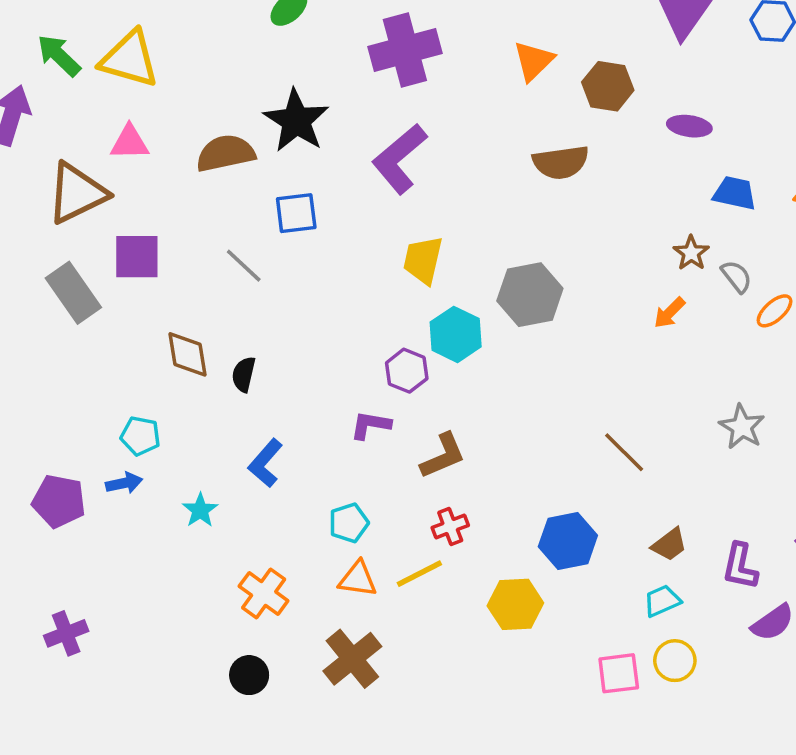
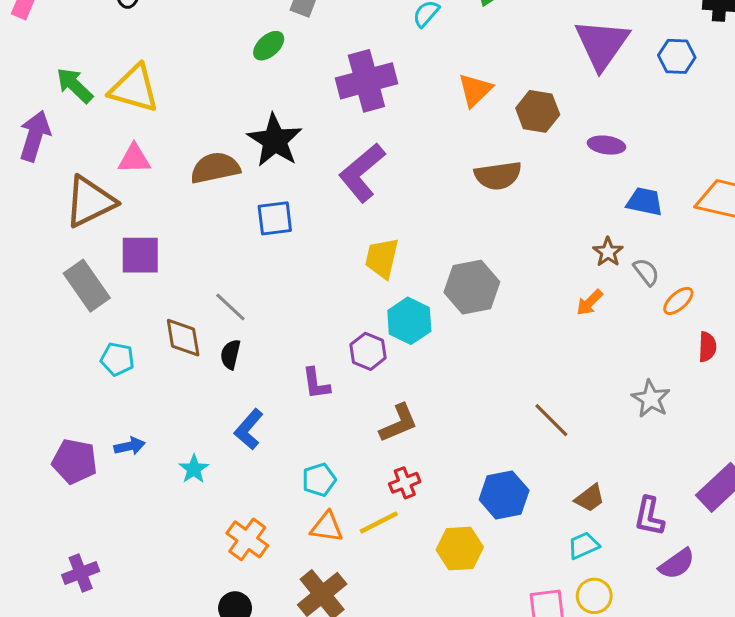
gray line: (244, 266) -> (230, 307), moved
purple L-shape: (370, 425) -> (316, 383), moved, turned -108
cyan pentagon: (140, 436) -> (117, 359), moved

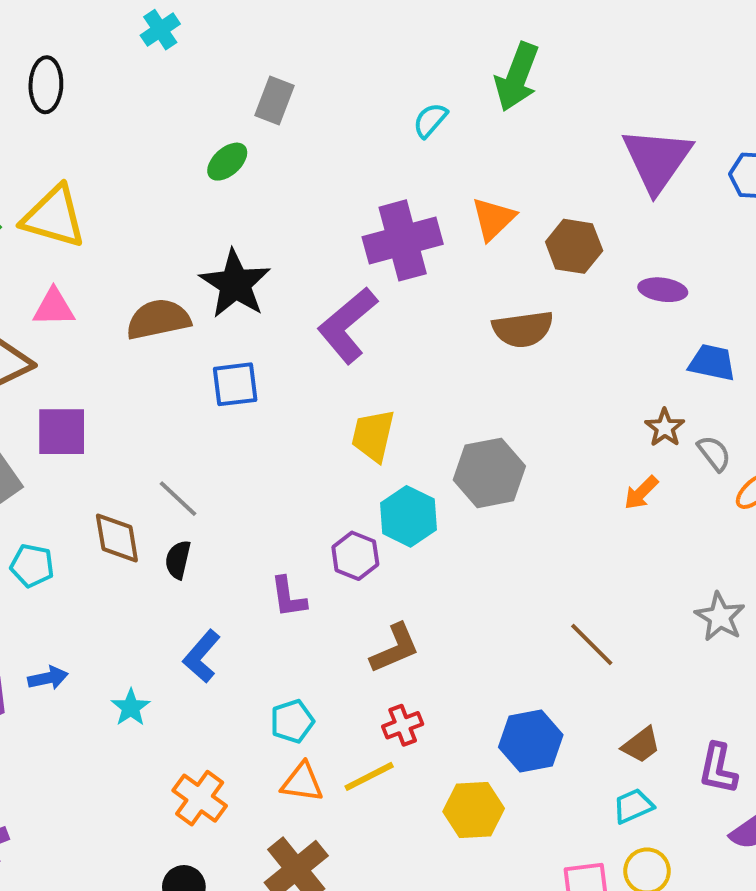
purple cross: (366, 81) -> (403, 240), moved

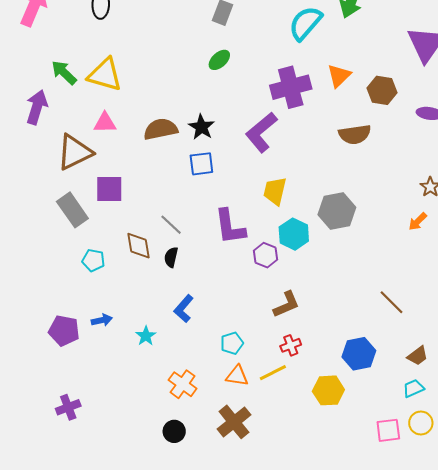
cyan semicircle: (430, 120) -> (305, 23), size x1.8
green ellipse: (227, 162) -> (219, 60), moved
black star: (235, 284) -> (201, 127), moved, size x0.7
purple L-shape: (288, 597) -> (230, 227), moved, size x1.6

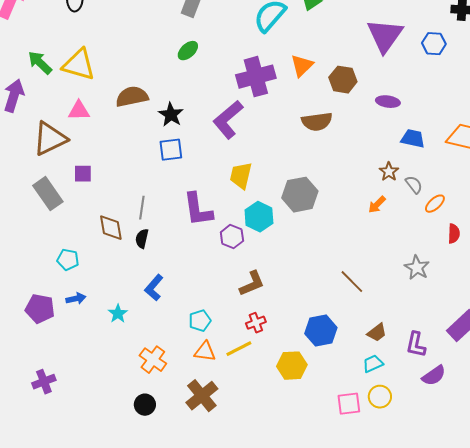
brown semicircle: (161, 129) -> (132, 97), moved
purple square: (109, 189) -> (83, 174), size x0.7
gray line: (171, 225) -> (142, 208), turned 55
cyan pentagon: (93, 260) -> (68, 260), moved

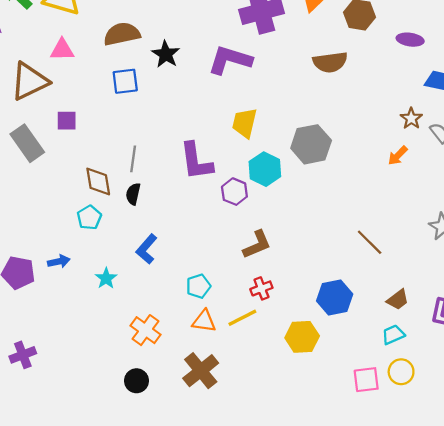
purple L-shape: (228, 120) -> (230, 60), turned 57
blue square: (171, 150) -> (125, 81), moved
cyan pentagon: (68, 260) -> (89, 218), moved, turned 30

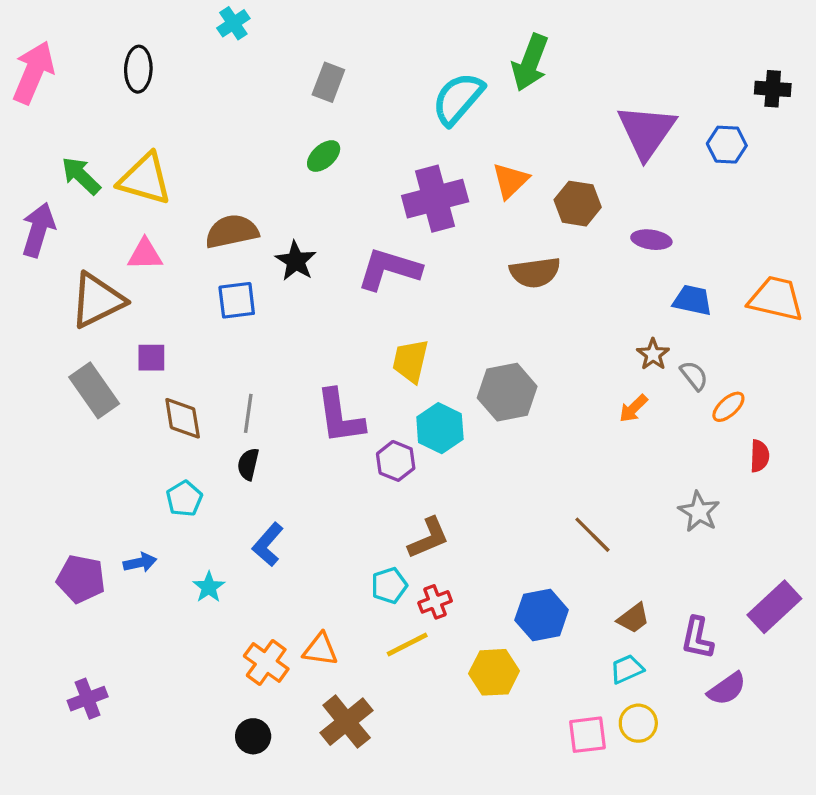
brown diamond: (98, 181) -> (183, 418), moved
cyan pentagon: (198, 286) -> (389, 585), moved
orange triangle: (204, 321) -> (320, 649), moved

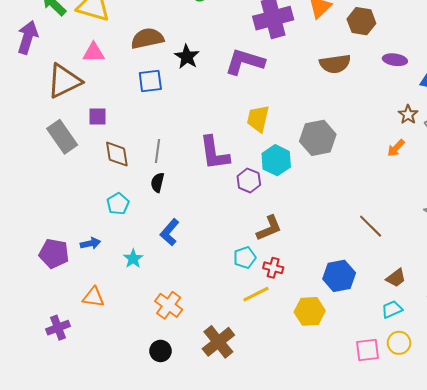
purple ellipse: (651, 240) -> (395, 60), moved
red cross: (435, 602) -> (273, 268), turned 36
orange triangle: (320, 649) -> (94, 297), moved

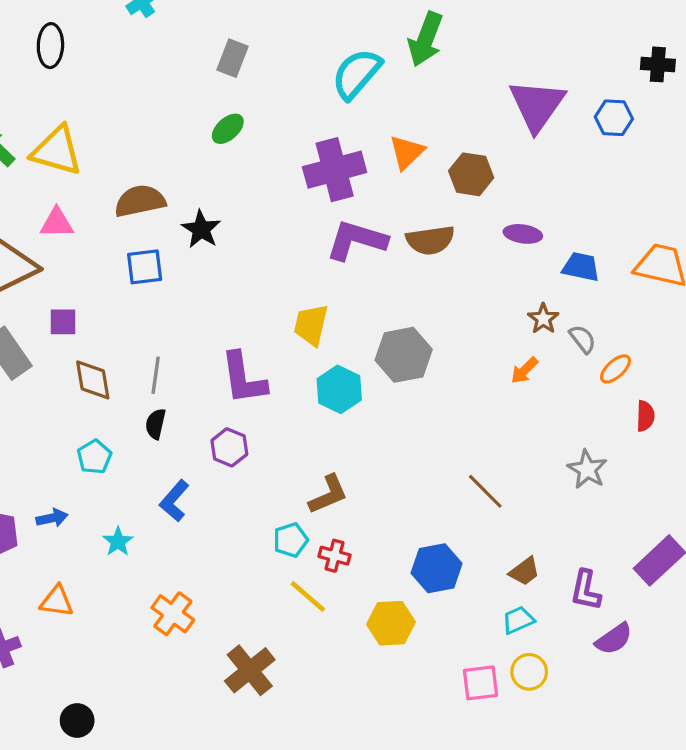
purple L-shape: (245, 62) -> (356, 240), moved
purple hexagon: (249, 180) -> (229, 447), moved
yellow line: (256, 294) -> (308, 597), turned 68
black circle: (161, 351) -> (77, 721), moved

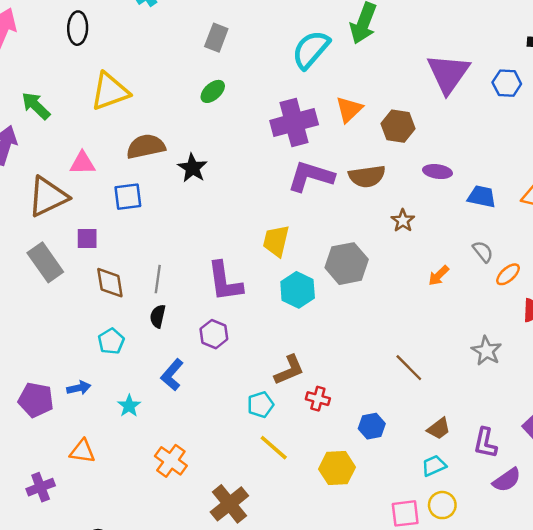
yellow triangle: (57, 151) -> (110, 91), moved, turned -36
blue square: (145, 267) -> (128, 197), moved
brown star: (543, 319) -> (403, 221), moved
red cross: (335, 556) -> (318, 399), moved
blue hexagon: (437, 568) -> (372, 426), size x0.7

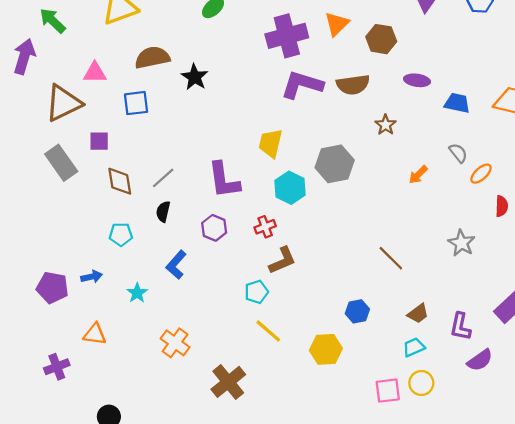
gray line: (158, 279) -> (163, 178), turned 40
cyan pentagon: (111, 341) -> (121, 234), turned 30
red cross: (318, 399) -> (265, 227), moved, turned -36

